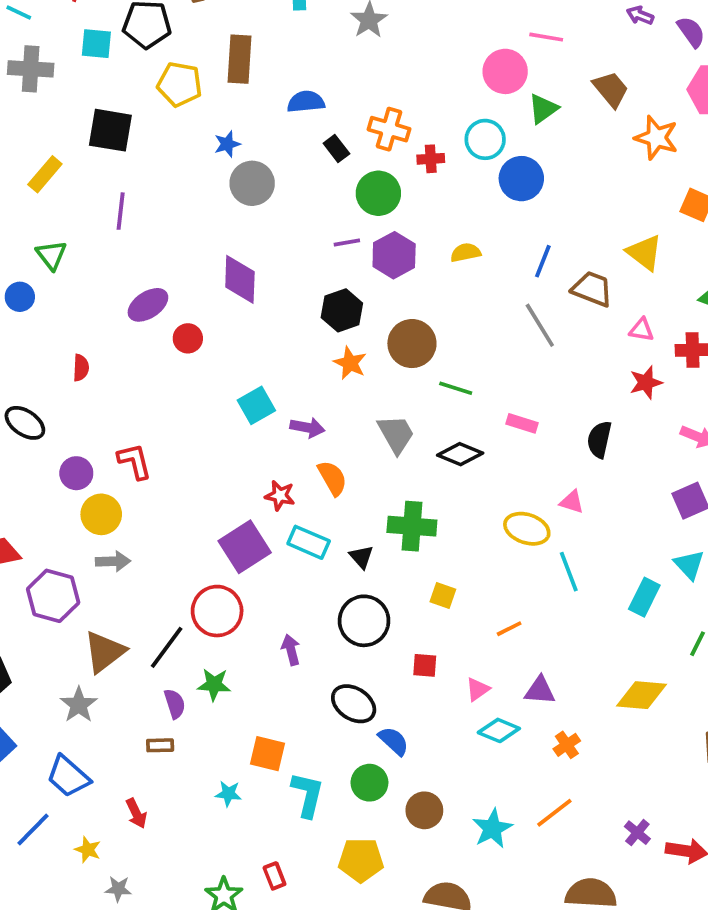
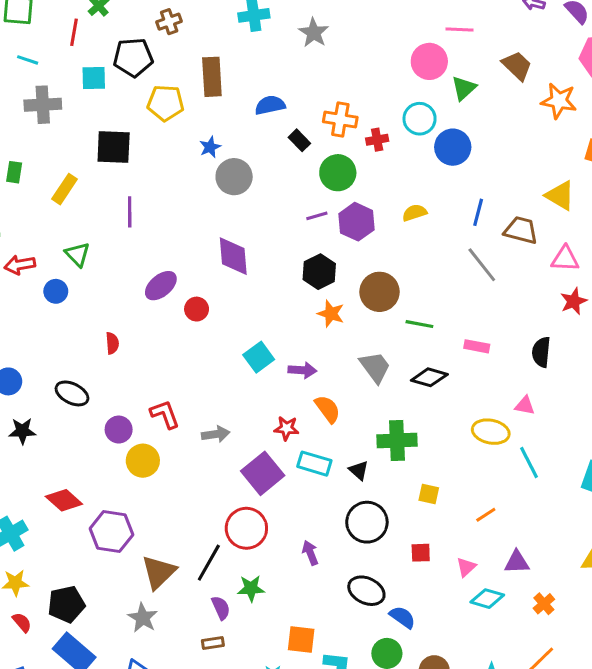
pink triangle: (642, 330) -> (565, 259), size x1.4
gray arrow: (113, 561) -> (216, 434), moved

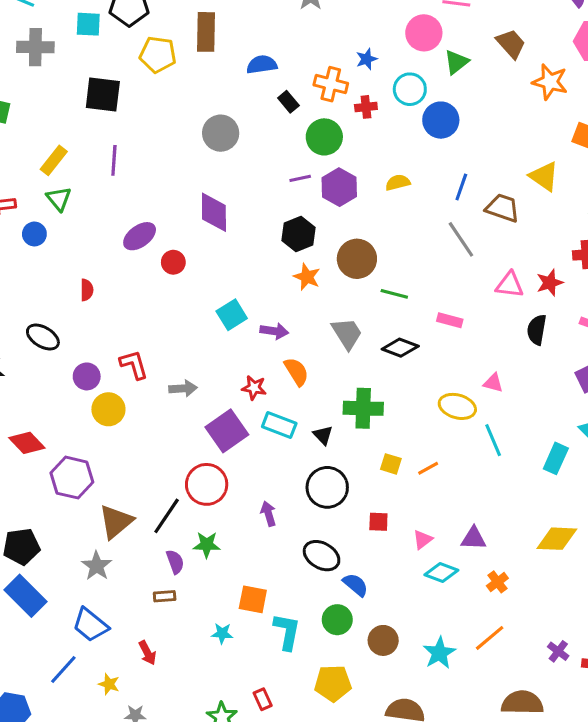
blue star: (210, 147) -> (367, 59), moved
yellow rectangle: (64, 189) -> (54, 160), moved
pink triangle: (565, 259) -> (510, 285), moved
black semicircle: (541, 352) -> (537, 330), moved
orange line: (486, 515) -> (428, 468), moved

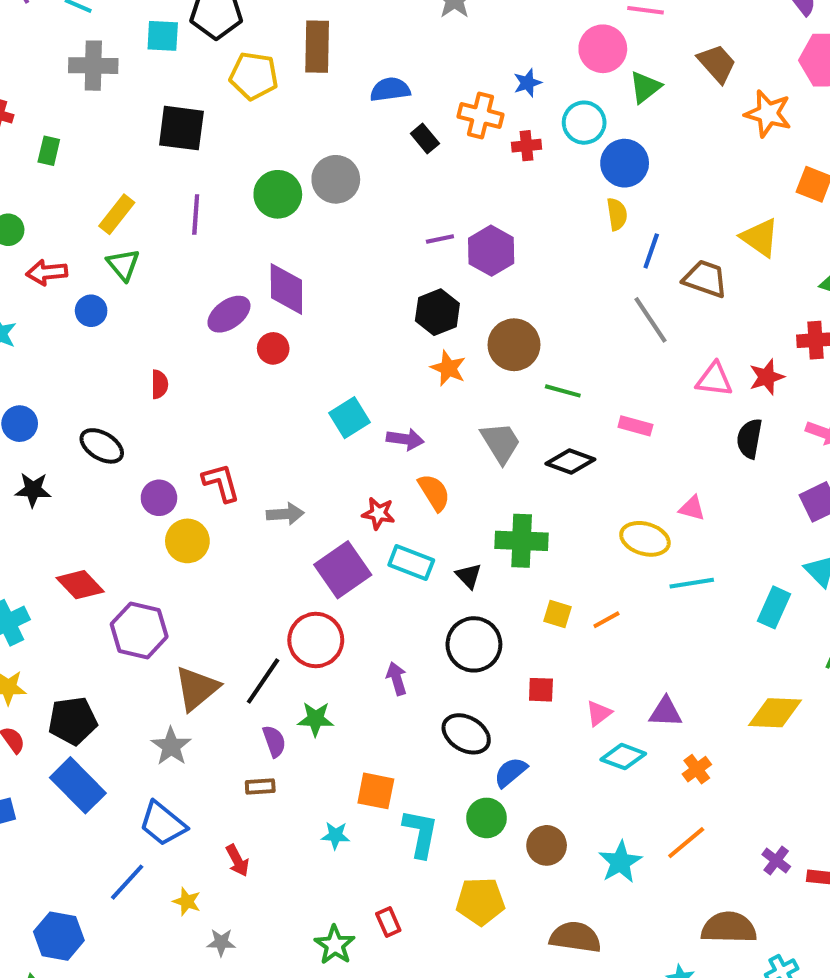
green circle: (324, 137) -> (278, 194), moved
yellow semicircle: (398, 183) -> (617, 214), moved, turned 95
purple diamond: (214, 212) -> (286, 289), moved
cyan line: (493, 440) -> (692, 583), turned -76
blue semicircle: (355, 585) -> (511, 772), turned -80

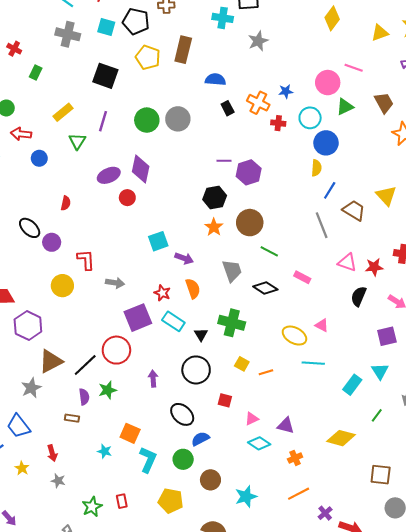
green triangle: (123, 265) -> (77, 141), moved
purple circle: (159, 498) -> (52, 242), moved
green star: (316, 719) -> (108, 390), turned -30
orange line: (686, 843) -> (299, 494), moved
gray star: (221, 942) -> (58, 481), moved

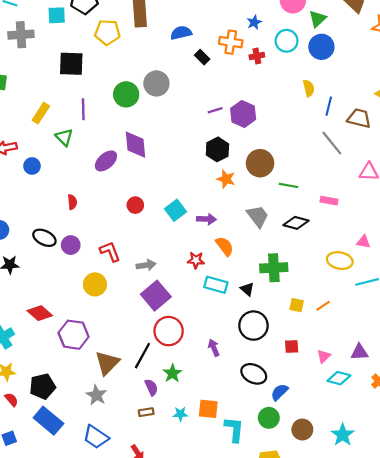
blue circle: (326, 143) -> (321, 47), moved
red circle: (127, 198) -> (135, 205), moved
purple square: (138, 318) -> (156, 296), moved
cyan star: (105, 451) -> (180, 414), moved

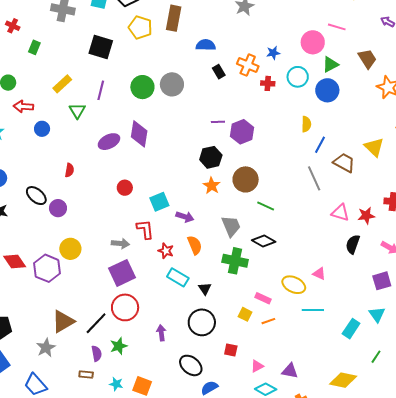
pink rectangle: (329, 201) -> (263, 298), moved
red L-shape: (110, 252) -> (145, 229), moved
green cross: (274, 268) -> (235, 261), moved
purple hexagon: (74, 335) -> (47, 268), moved

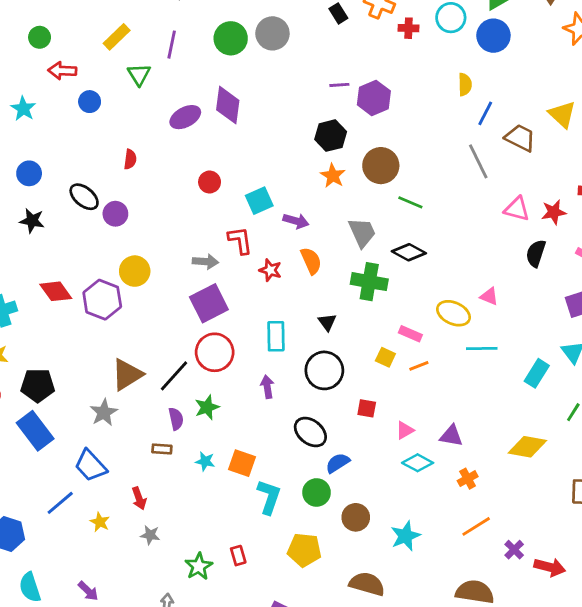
cyan rectangle: (178, 277) -> (276, 336), moved, turned 60

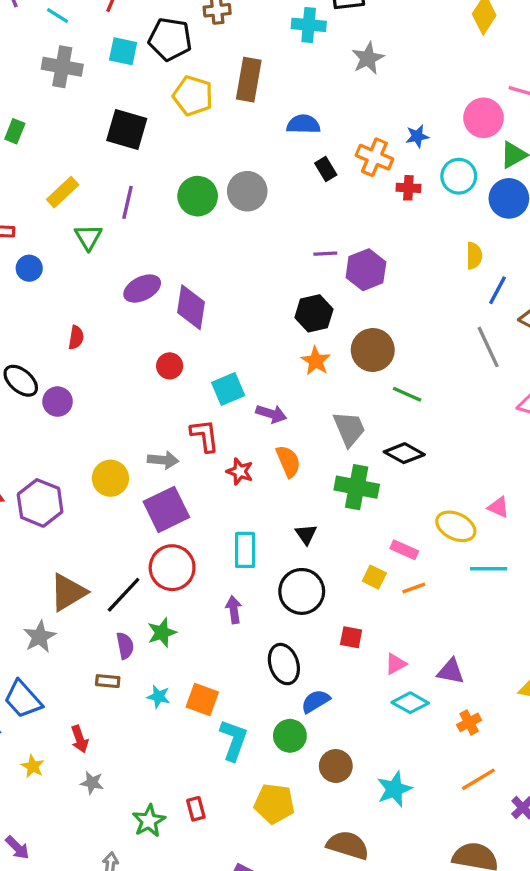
purple diamond: (228, 105) -> (191, 307), moved
yellow circle: (135, 271) -> (110, 478), moved
black ellipse: (310, 432) -> (284, 664), turned 32

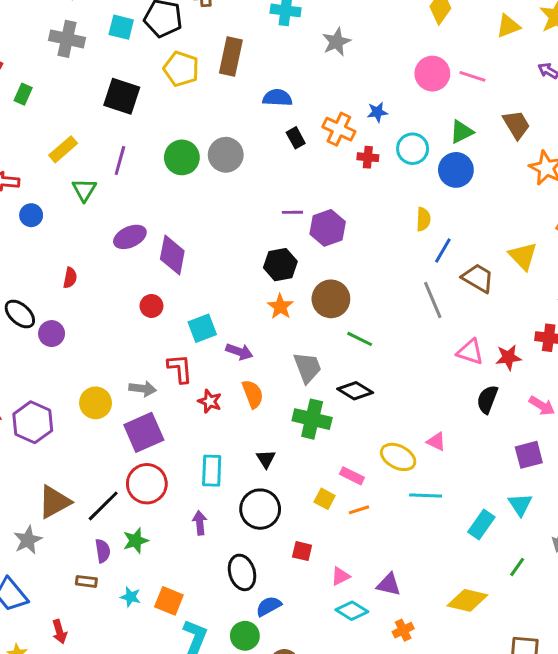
pink circle: (484, 118) -> (432, 74), moved

